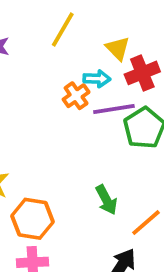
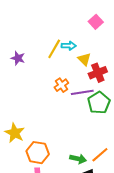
cyan arrow: (97, 79) -> (69, 46), moved
green arrow: (106, 200) -> (78, 159), moved, turned -49

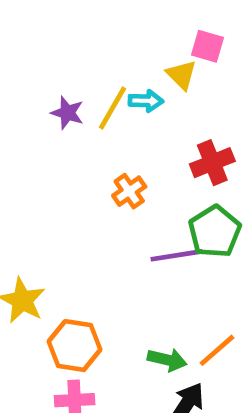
pink square: (96, 22) -> (208, 46), turned -32
purple star: (18, 58) -> (67, 113), moved
yellow triangle: (84, 59) -> (181, 75), moved
purple line: (82, 92) -> (177, 255), moved

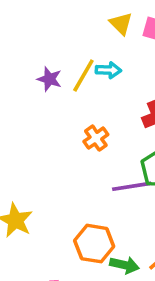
yellow triangle: (181, 75) -> (121, 24), moved
orange hexagon: (75, 346) -> (94, 244), moved

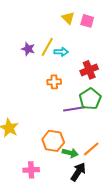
cyan arrow: (108, 70) -> (61, 52), moved
orange cross: (96, 138) -> (54, 82), turned 32

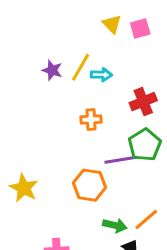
pink square: (87, 21) -> (140, 29), turned -32
orange hexagon: (53, 141) -> (89, 185), moved

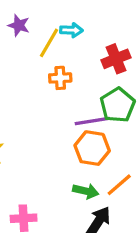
yellow line: (81, 67) -> (49, 43), moved
orange hexagon: (89, 185) -> (92, 148), moved

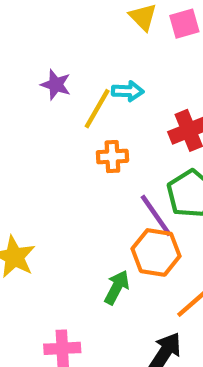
purple line: (92, 121) -> (156, 215), turned 64
green arrow: (86, 191) -> (117, 287), moved, turned -75

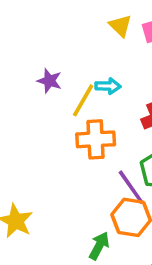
orange cross: (112, 157) -> (96, 139), size x1.5

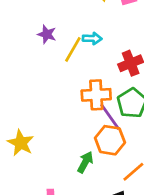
orange cross: (96, 139) -> (96, 95), moved

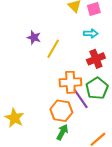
cyan arrow: (92, 38) -> (91, 33), moved
orange hexagon: (110, 140) -> (61, 111), moved

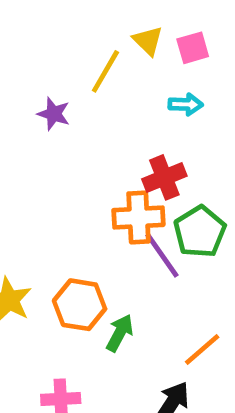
yellow line: (53, 49) -> (105, 71), moved
red cross: (96, 59) -> (164, 177), moved
orange hexagon: (61, 111) -> (80, 305), moved

